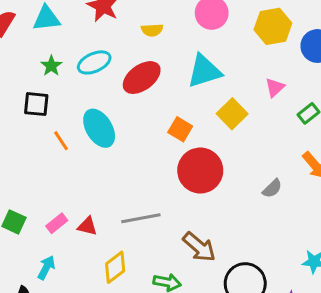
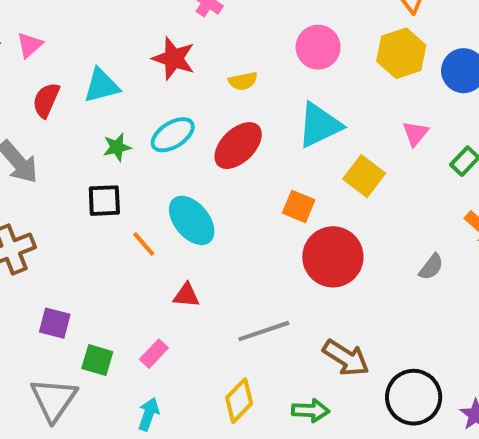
green star: (51, 66) -> (117, 147), turned 30
red triangle: (87, 226) -> (186, 295), moved

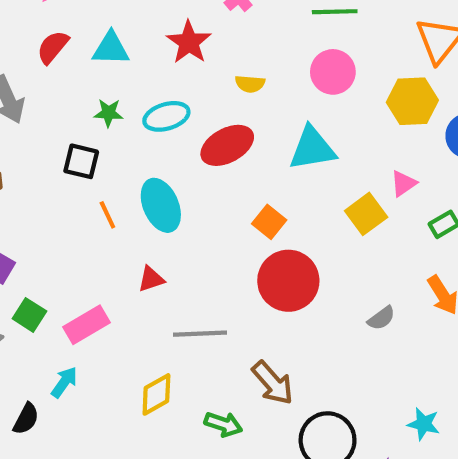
yellow square: (364, 176) -> (366, 214), moved
red triangle: (186, 295) -> (151, 279), moved, turned -40
pink rectangle: (154, 354) -> (87, 325), size x1.5

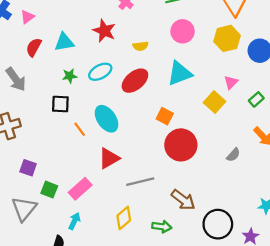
red triangle: (151, 279) -> (109, 158), size x1.5

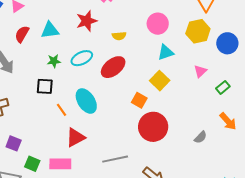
red star: (104, 31) -> (87, 21), turned 30
cyan triangle: (180, 73) -> (166, 52), moved, size x0.7
yellow square: (215, 102) -> (160, 81), moved
red triangle: (109, 158) -> (75, 137), moved
pink rectangle: (80, 189) -> (60, 164), turned 40

